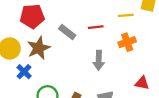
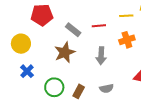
brown star: (39, 48) -> (65, 52), moved
blue cross: (24, 72) -> (27, 71), moved

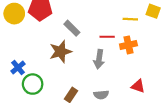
red line: (99, 26) -> (107, 37), moved
yellow circle: (21, 44) -> (14, 14), moved
green circle: (54, 87) -> (33, 84), moved

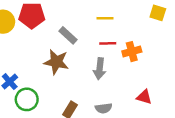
yellow line: (130, 19) -> (105, 18), moved
brown star: (60, 52) -> (56, 62), turned 30

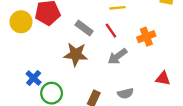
red line: (108, 43) -> (111, 31), moved, turned 63
gray arrow: (100, 69) -> (118, 56), turned 54

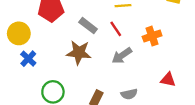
yellow circle: (21, 22) -> (19, 33), moved
blue cross: (34, 78) -> (28, 59), moved

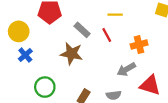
gray arrow: (122, 56) -> (126, 69), moved
red triangle: (168, 80) -> (150, 85), size x1.5

